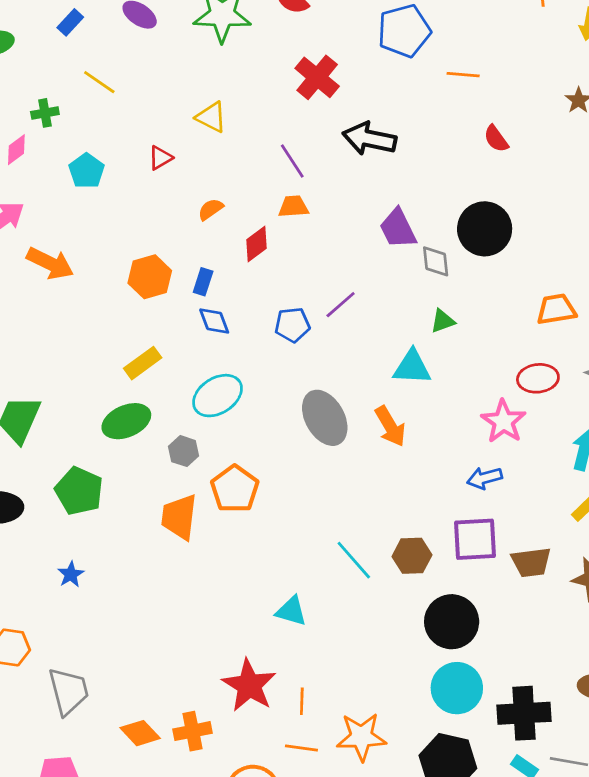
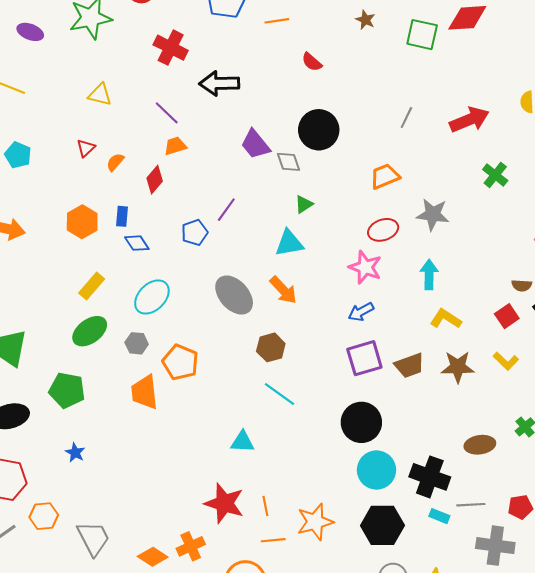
red triangle: (160, 158) -> (86, 148), moved
brown hexagon: (412, 556) -> (271, 347), moved
black cross: (524, 713) -> (430, 477), turned 36

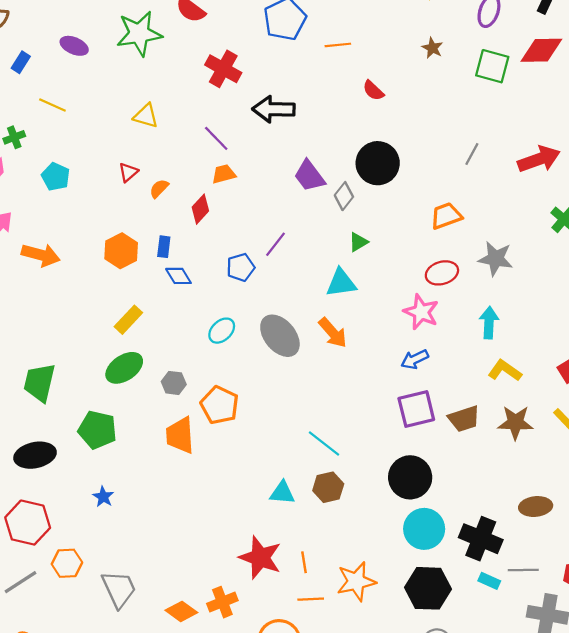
gray diamond: (288, 162) -> (344, 196), turned 55
cyan ellipse: (152, 297) -> (222, 331), moved, size x0.7
brown hexagon: (271, 347) -> (328, 487), moved

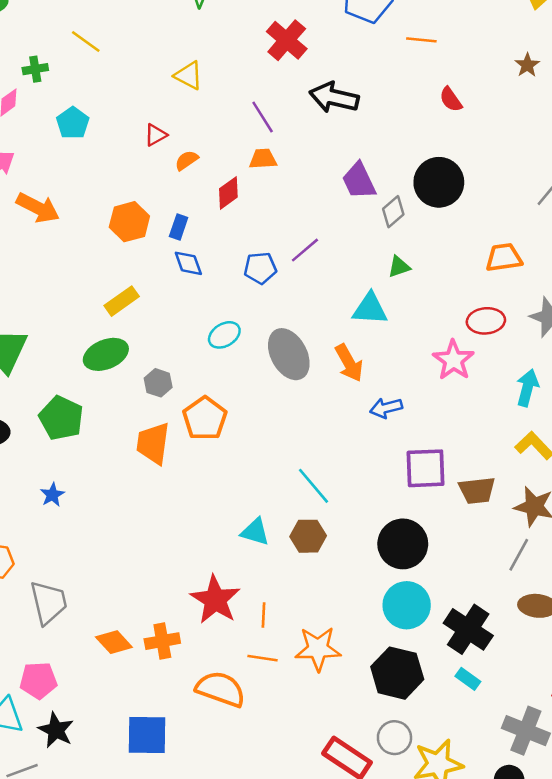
blue arrow: (415, 359) -> (386, 408), moved
gray line: (523, 570) -> (519, 555), moved, turned -72

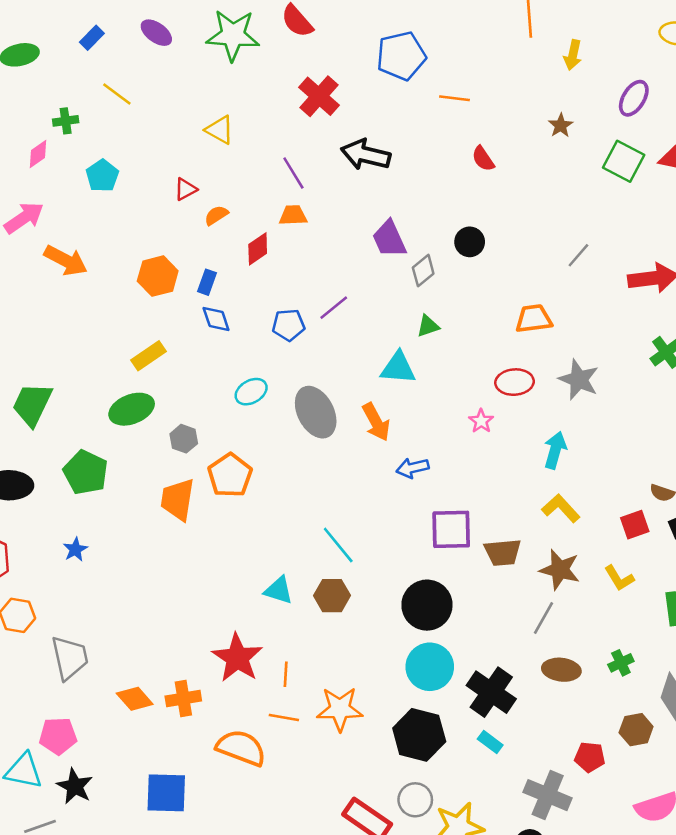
black circle: (439, 182) -> (470, 242), size x0.6
pink star: (453, 360) -> (481, 421), size x0.6

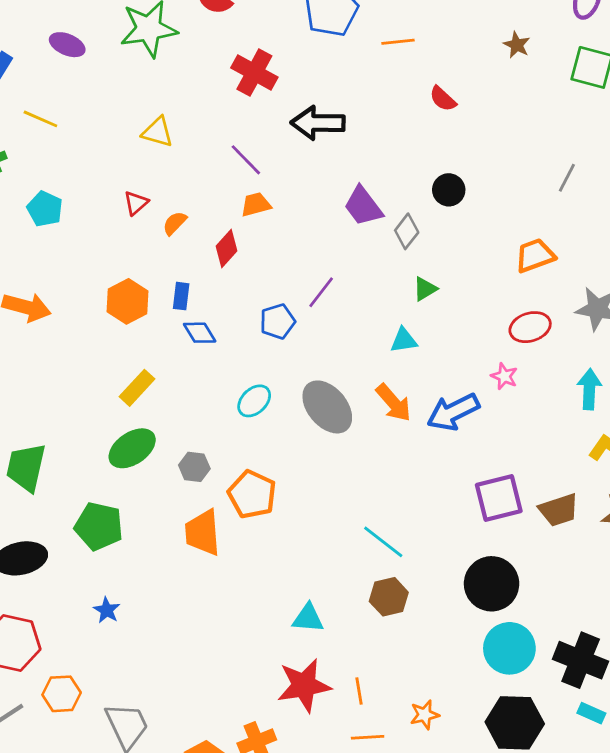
cyan triangle: (398, 368) -> (404, 340), size x0.7
blue arrow: (413, 468) -> (453, 412), moved, size x1.5
cyan triangle: (279, 590) -> (308, 618), moved
red star: (237, 658) -> (304, 685), turned -30
orange star: (340, 709) -> (425, 715), size x0.6

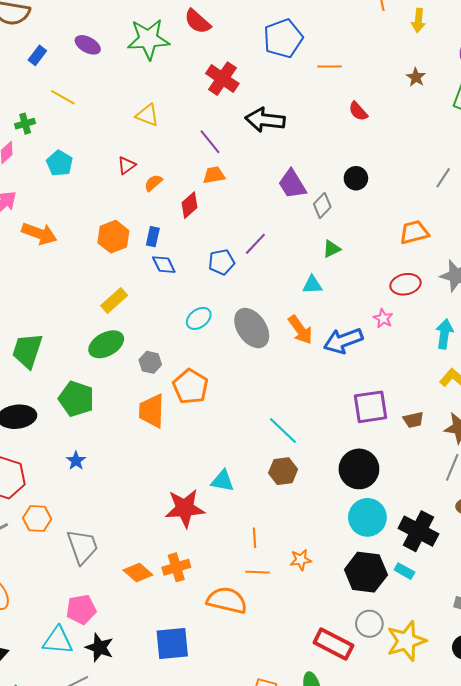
brown trapezoid: (559, 510) -> (413, 420), size x0.7
red star: (304, 685) -> (185, 508), moved
cyan rectangle: (591, 713) -> (404, 571), moved

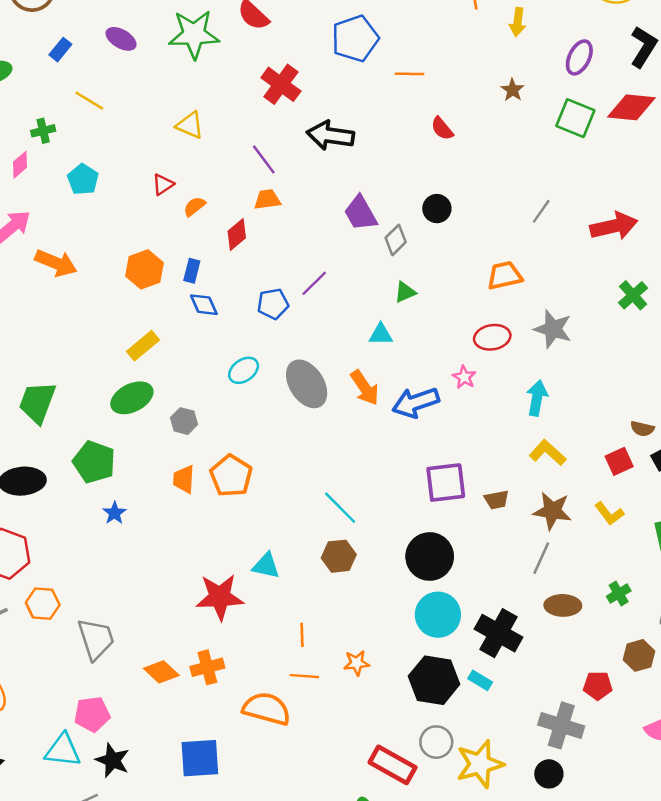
orange pentagon: (190, 387) -> (231, 476), moved
orange trapezoid: (152, 411) -> (184, 479), size x0.7
blue star: (76, 461) -> (115, 513), moved

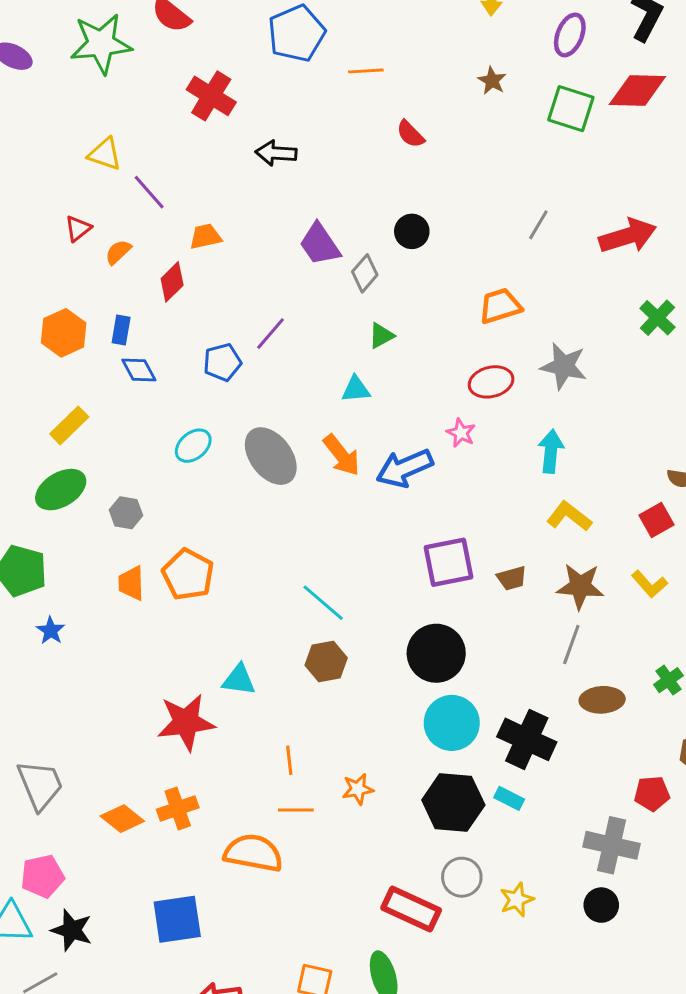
black arrow: (330, 135) -> (276, 153), size x0.7
purple line: (264, 159) -> (149, 192), moved
yellow star: (480, 764) -> (517, 900), size x0.6

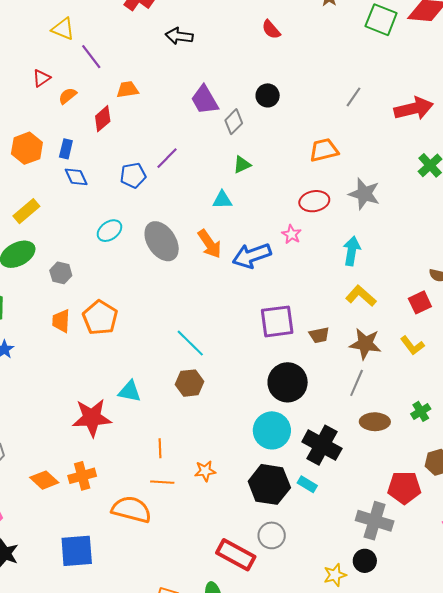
black circle: (436, 653) -> (288, 382), moved
red pentagon: (652, 794) -> (404, 488), size x1.4
yellow star: (517, 900) -> (335, 575), moved

